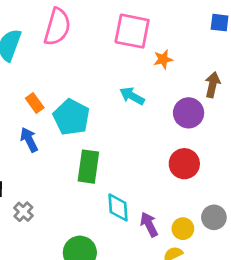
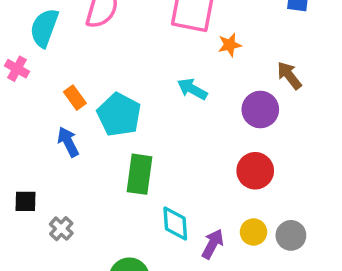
brown arrow: (213, 85) -> (289, 75), turned -50
purple arrow: (149, 224) -> (213, 244), turned 55
yellow circle: (183, 229) -> (254, 232), moved

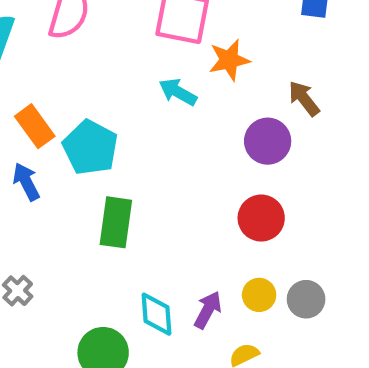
orange star: (230, 45) -> (229, 60), size x1.4
cyan arrow: (192, 89) -> (178, 92), moved
orange rectangle: (75, 98) -> (35, 126), size x1.4
cyan diamond: (175, 223) -> (157, 314), moved

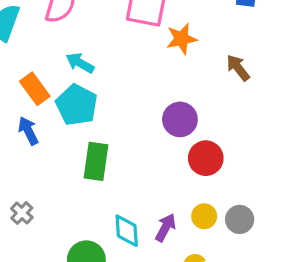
cyan arrow: (178, 92) -> (80, 63), moved
purple circle: (268, 141) -> (180, 119), moved

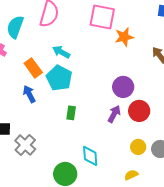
green rectangle: (96, 161) -> (71, 113), size x0.6
gray cross: (22, 213) -> (25, 145), size x1.5
purple arrow: (165, 228) -> (114, 114), moved

